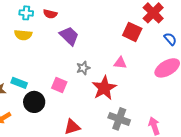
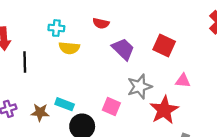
cyan cross: (26, 13) -> (56, 28), moved
red square: (132, 32) -> (164, 46), moved
gray star: (83, 68) -> (140, 87), size x1.5

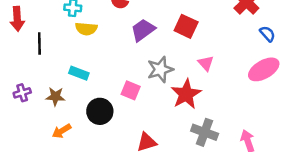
purple trapezoid: (123, 49) -> (143, 30), turned -80
pink triangle: (183, 81) -> (206, 63), turned 42
cyan rectangle: (65, 104) -> (79, 73), moved

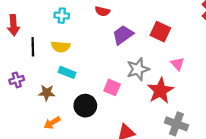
yellow semicircle: (86, 29) -> (61, 47), moved
purple cross: (22, 93) -> (17, 80), moved

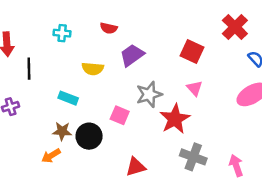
red square: (160, 32) -> (192, 51), moved
yellow semicircle: (61, 47) -> (93, 69), moved
brown star: (47, 93) -> (62, 131), moved

